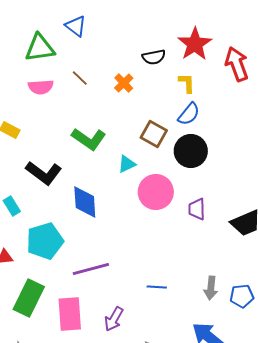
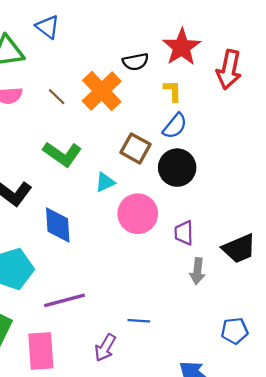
red arrow: (237, 64) -> (229, 70), turned -148
brown line: (80, 78) -> (57, 97), moved
orange cross: (124, 83) -> (102, 91), size x1.8
gray arrow: (211, 288) -> (197, 271), moved
purple arrow: (114, 319) -> (105, 348), moved

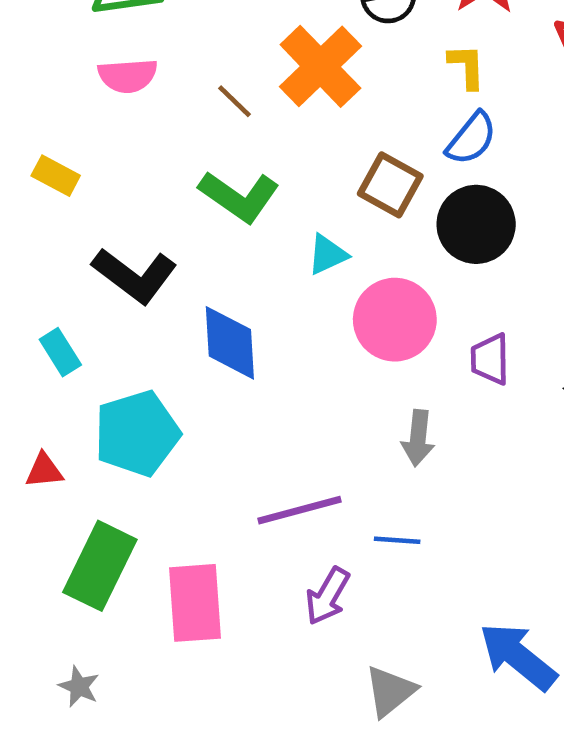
brown line: (57, 97) -> (235, 101), moved
gray arrow: (197, 271) -> (418, 438), moved
purple line: (65, 300) -> (300, 510), moved

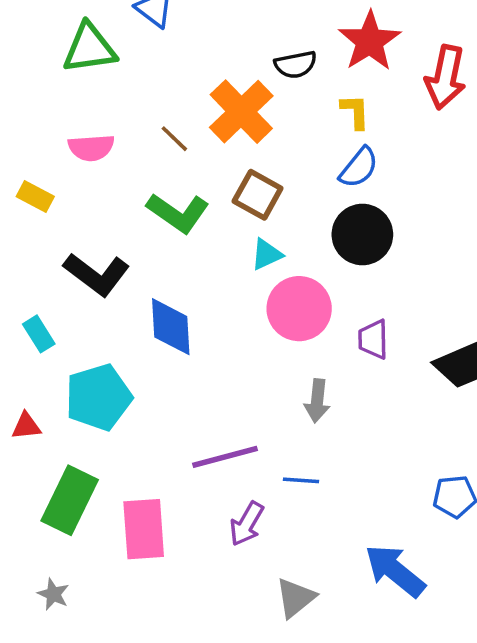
pink semicircle: (128, 76) -> (91, 148), moved
brown square: (390, 185) -> (258, 195), moved
cyan triangle: (327, 255) -> (267, 254), moved

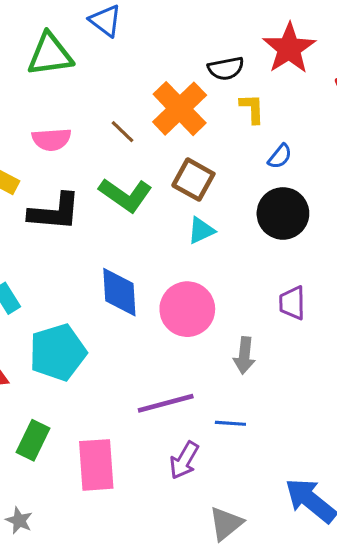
yellow L-shape: (355, 112) -> (252, 109), moved
blue semicircle: (359, 168) -> (280, 156), size x0.7
black L-shape: (97, 274) -> (55, 212), moved, turned -32
pink circle: (299, 309) -> (187, 309), moved
green rectangle: (70, 500) -> (33, 440), size x0.7

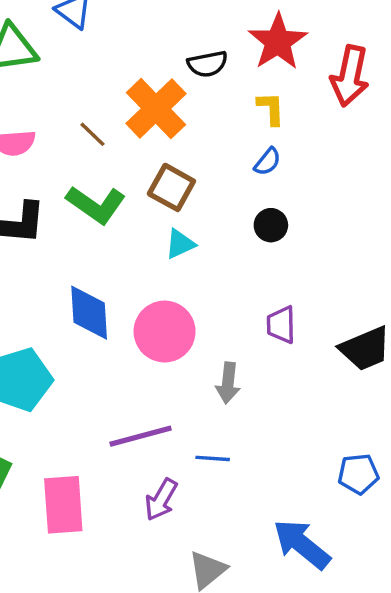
yellow L-shape: (252, 109) -> (271, 109), moved
black circle: (283, 213) -> (271, 225), size x0.6

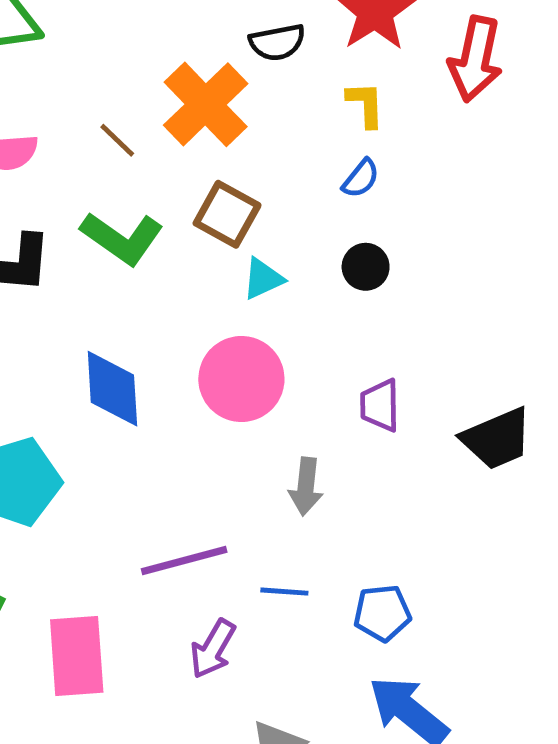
cyan triangle: (180, 244) -> (263, 279), moved
pink circle: (165, 332) -> (241, 379), moved
blue pentagon: (358, 474) -> (382, 613), moved

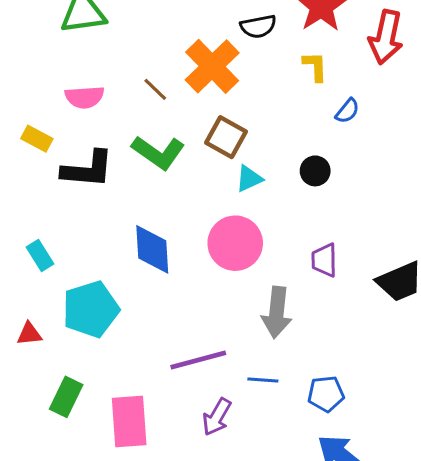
blue semicircle: (361, 178) -> (347, 111), moved
gray arrow: (306, 486) -> (277, 312), size x1.4

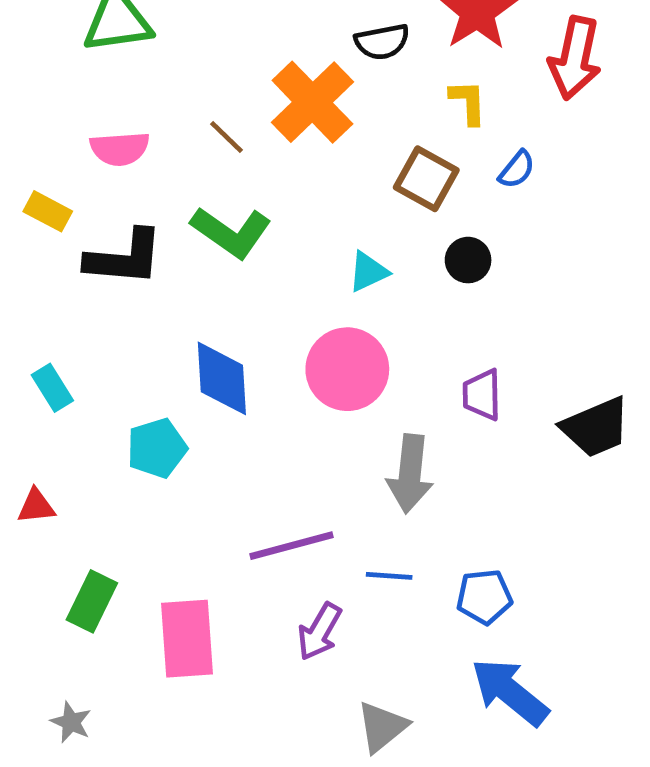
brown square: (226, 137) -> (426, 179), moved
cyan pentagon: (91, 309) -> (157, 448), moved, size x0.7

